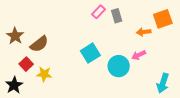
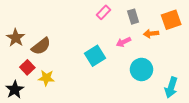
gray rectangle: (117, 16) -> (133, 17), moved
pink arrow: (139, 55) -> (124, 42), moved
cyan circle: (119, 66) -> (141, 69), moved

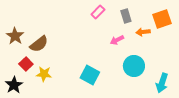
cyan square: (95, 56) -> (90, 75), moved, turned -30

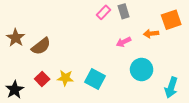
gray rectangle: (126, 16) -> (124, 11), moved
red square: (26, 64) -> (42, 79), moved
yellow star: (44, 74) -> (65, 78), moved

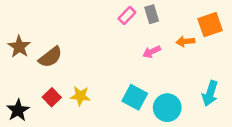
cyan circle: (142, 69) -> (167, 108), moved
cyan square: (95, 79) -> (135, 97), moved
cyan arrow: (171, 87) -> (210, 93), moved

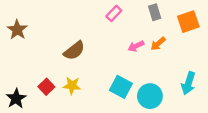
gray rectangle: (152, 14) -> (155, 12), moved
orange arrow: (185, 41) -> (158, 44), moved, turned -35
brown star: (19, 47) -> (17, 30), moved
brown semicircle: (50, 57) -> (74, 51), moved

